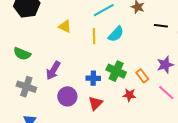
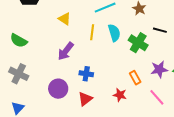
cyan semicircle: (116, 34) -> (114, 33), turned -66
purple arrow: (53, 71) -> (66, 51), moved
green cross: (116, 71) -> (138, 43), moved

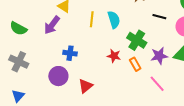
green cross: (138, 43) -> (137, 40), moved
purple arrow: (66, 51) -> (52, 25), moved
blue cross: (86, 74) -> (70, 53), moved
red star: (120, 95) -> (114, 56), moved

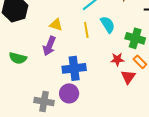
blue cross: (70, 53) -> (74, 68), size x1.6
gray cross: (19, 62) -> (44, 102), moved
red triangle: (86, 86) -> (128, 77), moved

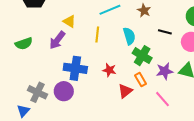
cyan semicircle: (108, 24) -> (129, 36), moved
green semicircle: (18, 58) -> (24, 44), turned -48
red star: (117, 59) -> (109, 70), moved

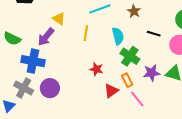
green semicircle: (24, 44) -> (12, 39), turned 42
blue cross: (75, 68) -> (33, 61), moved
pink line: (162, 99) -> (137, 99), moved

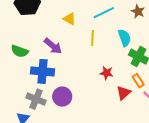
yellow triangle: (59, 19) -> (69, 19), moved
purple arrow: (46, 37) -> (53, 46), turned -84

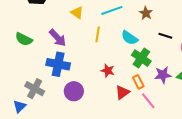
cyan semicircle: (124, 38) -> (130, 38), turned 138
blue cross: (43, 71) -> (58, 64), moved
purple circle: (62, 97) -> (74, 91), moved

